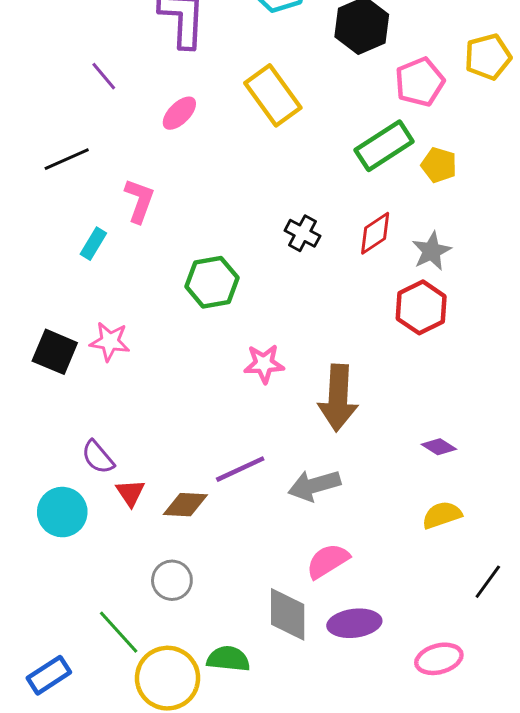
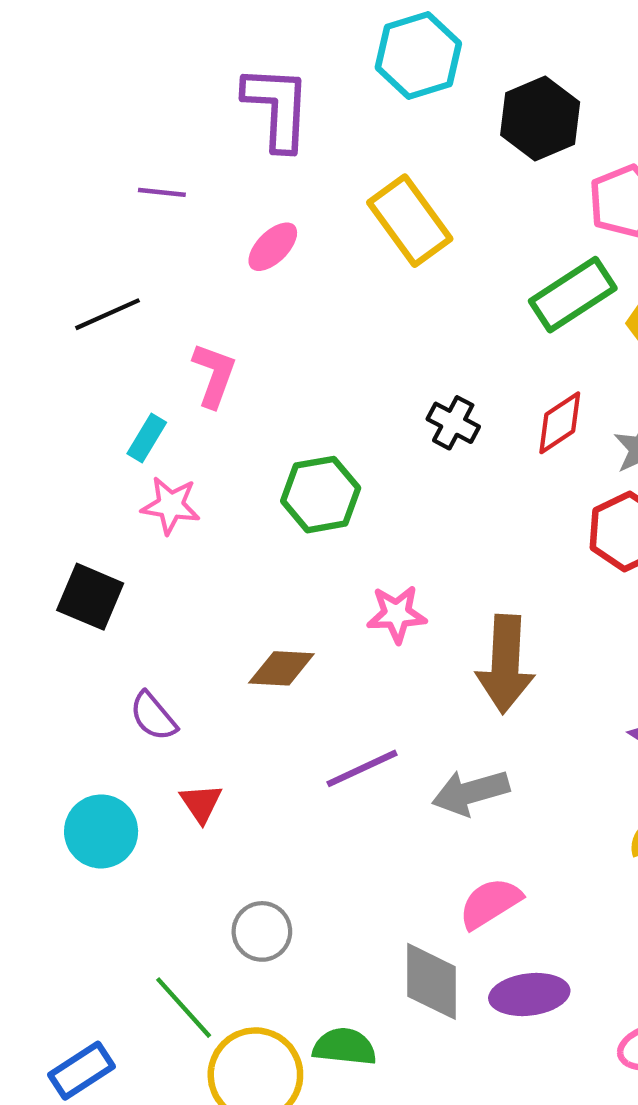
purple line: (104, 76) -> (162, 192), turned -44
pink star: (110, 341) -> (171, 505), moved
purple semicircle: (98, 457) -> (153, 716), moved
brown diamond: (185, 505) -> (281, 668), moved

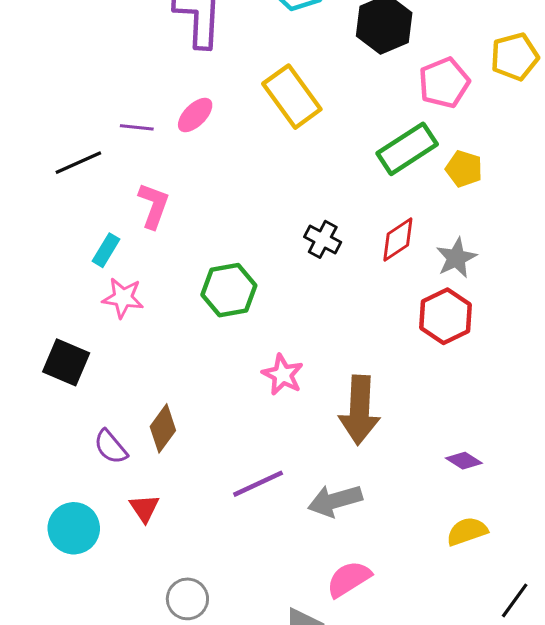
purple line: (162, 192) -> (137, 127), moved
pink star: (397, 614) -> (283, 375), turned 30
brown diamond: (281, 668) -> (163, 428), moved, turned -57

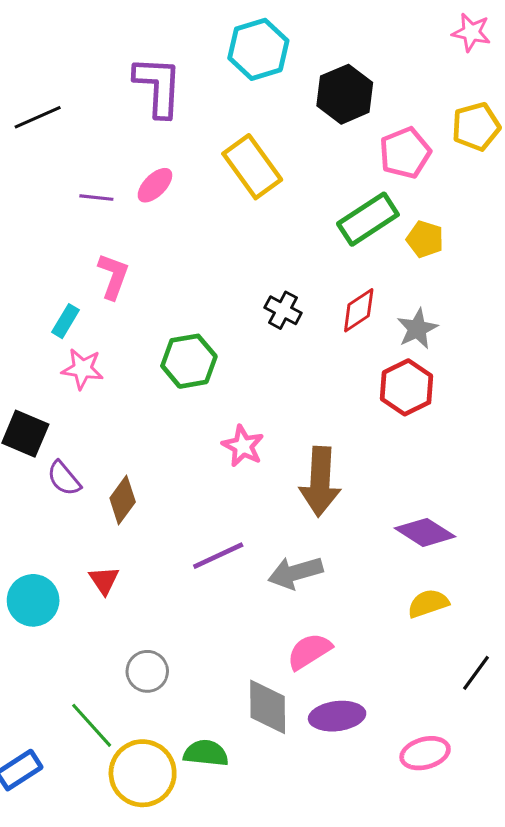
black line: (78, 163) -> (38, 117), moved
purple semicircle: (111, 447) -> (64, 478), moved
purple diamond: (464, 461) -> (425, 532), size x1.6

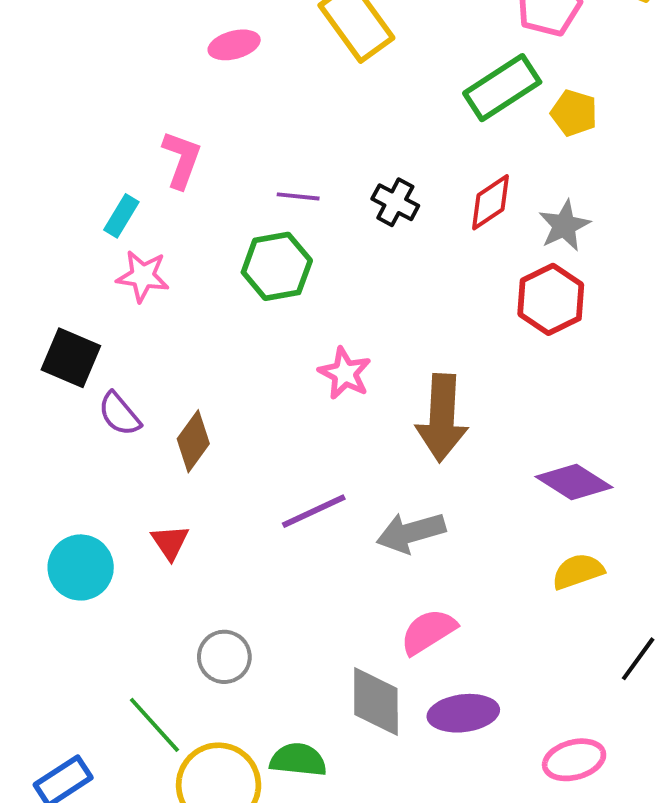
pink ellipse: (155, 185) -> (234, 45), turned 30
purple line: (96, 198) -> (298, 196), moved

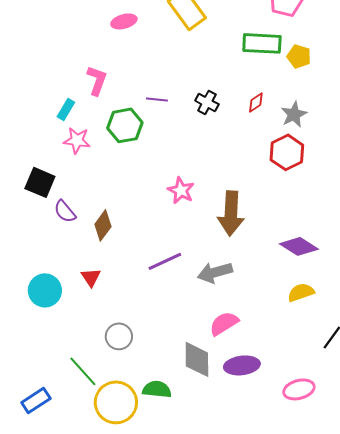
green rectangle: (502, 88) -> (262, 43), turned 36
red diamond: (491, 202) -> (256, 102), size x0.7
green hexagon: (277, 266) -> (125, 125), moved

